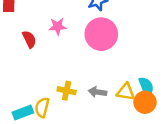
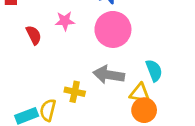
cyan semicircle: (146, 87) -> (154, 71), moved
gray arrow: (97, 92) -> (109, 75), moved, size x1.5
orange circle: (145, 102) -> (144, 110), moved

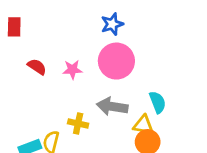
pink star: (65, 21) -> (72, 70), moved
red semicircle: (34, 35) -> (37, 67), turned -30

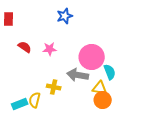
blue star: (112, 24) -> (65, 16), moved
pink circle: (116, 61) -> (92, 57), moved

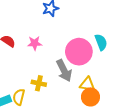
cyan semicircle: (110, 72) -> (101, 42), moved
gray arrow: (78, 75) -> (64, 71), turned -125

